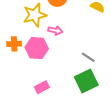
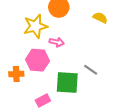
orange cross: (14, 44) -> (16, 74), moved
green square: (86, 81) -> (67, 82), moved, turned 30

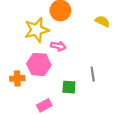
gray line: (91, 70) -> (93, 74), turned 48
green square: (67, 82) -> (69, 87), size x0.6

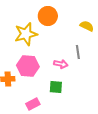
pink arrow: (58, 46) -> (61, 64), moved
gray line: (93, 74) -> (78, 52), moved

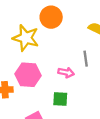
yellow star: (26, 34) -> (26, 38), turned 30

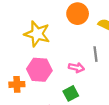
orange circle: (51, 17) -> (78, 14), moved
green square: (60, 99) -> (71, 93), turned -32

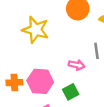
pink hexagon: (39, 70) -> (40, 81), moved

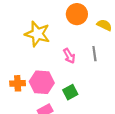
pink arrow: (77, 65) -> (69, 56), moved, turned 48

